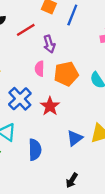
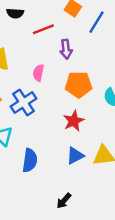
pink semicircle: (40, 69) -> (38, 73), moved
red star: (50, 106) -> (74, 121), moved

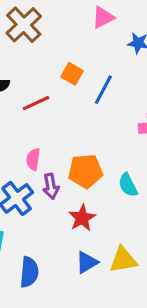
purple arrow: (66, 49) -> (51, 186), moved

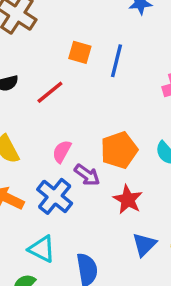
pink semicircle: (33, 159) -> (62, 151), turned 35
purple arrow: (51, 186) -> (87, 175), turned -30

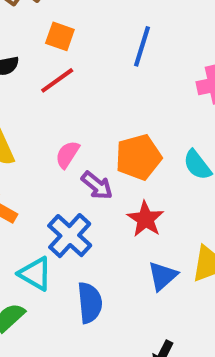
orange square: (80, 52) -> (60, 36), moved
blue cross: (55, 196) -> (70, 236), moved

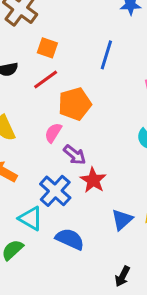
orange pentagon: (138, 157) -> (75, 104), moved
red star: (145, 219) -> (93, 180), moved
blue semicircle: (90, 303) -> (70, 239), turned -60

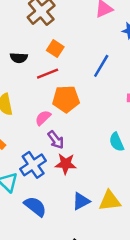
red star: (93, 180) -> (66, 164), turned 30

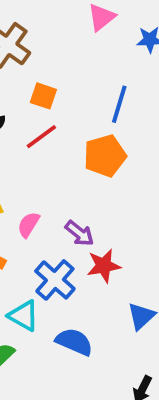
orange pentagon: (66, 99) -> (105, 156), moved
pink semicircle: (43, 118) -> (29, 225), moved

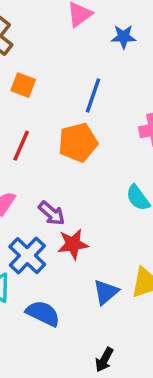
red line: (41, 137) -> (21, 146), moved, turned -32

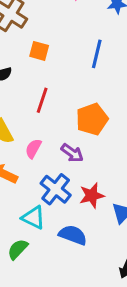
orange pentagon: (78, 142) -> (92, 119), moved
red star: (73, 244) -> (92, 195), moved

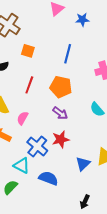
orange pentagon: (92, 119) -> (61, 87), moved, turned 30
purple arrow: (72, 153) -> (60, 113), moved
red star: (92, 195) -> (61, 139), moved

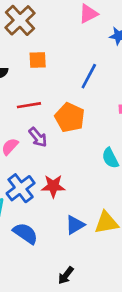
orange square: (28, 51) -> (38, 60), turned -32
red line: (29, 85) -> (29, 105), turned 48
purple arrow: (60, 113) -> (38, 137), moved

